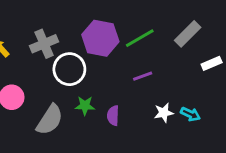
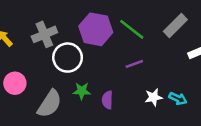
green line: (140, 38) -> (132, 29), turned 68

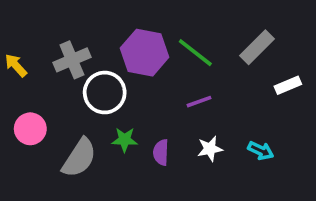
white star: (154, 97) -> (210, 149), moved

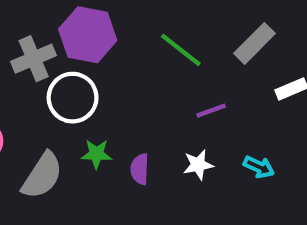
purple hexagon: (145, 53) -> (88, 35), moved
purple line: (199, 102) -> (211, 111), moved

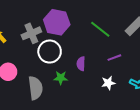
purple semicircle: (140, 169) -> (81, 64), moved
gray semicircle: (42, 176) -> (35, 88), turned -40

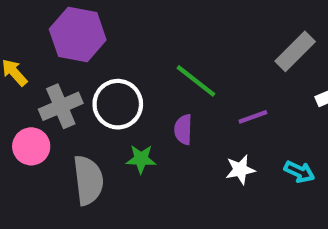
purple hexagon: (57, 22) -> (78, 34), moved
green line: (100, 29) -> (196, 81), moved
gray cross: (31, 33) -> (61, 106), moved

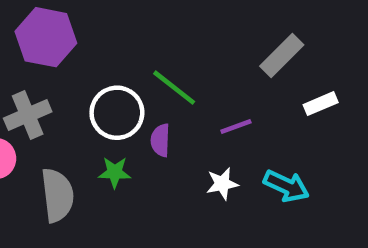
white circle: (118, 104) -> (117, 113), moved
cyan arrow: (299, 172) -> (286, 186), size x1.4

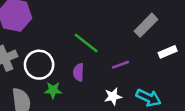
white circle: (117, 113) -> (39, 65), moved

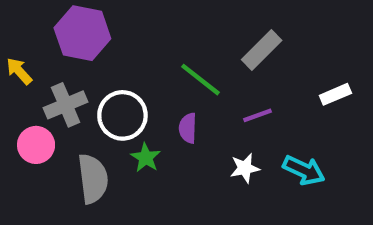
gray rectangle: (146, 25) -> (262, 50), moved
green star: (53, 90) -> (146, 158), turned 30

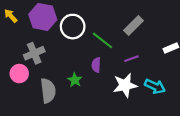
yellow arrow: (19, 71) -> (11, 16), moved
white circle: (122, 115) -> (73, 27), moved
white star: (245, 168) -> (125, 85), size x1.6

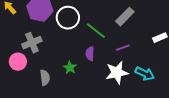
gray semicircle: (48, 91) -> (45, 78), size x0.7

